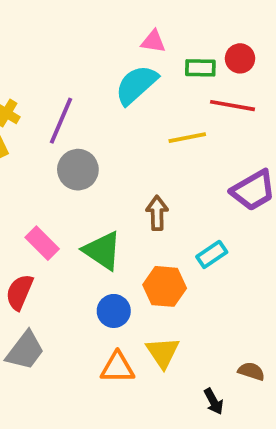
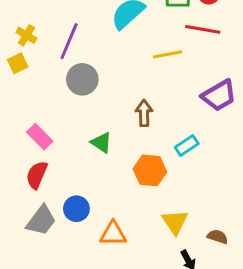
pink rectangle: (42, 243) -> (40, 137), moved
green triangle: (102, 251) -> (101, 143), size x0.7
blue circle: (114, 311) -> (76, 209), moved
yellow triangle: (163, 352) -> (175, 222), moved

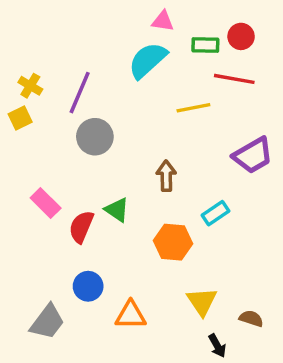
red semicircle: (37, 175) -> (81, 227), moved
gray trapezoid: (41, 220) -> (47, 322), moved

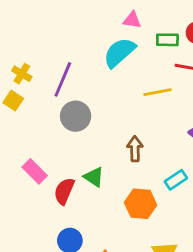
yellow square: (20, 118) -> (13, 101), turned -30

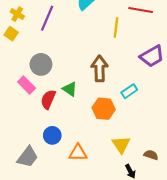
yellow line: (158, 92) -> (116, 27), turned -72
gray circle: (76, 116) -> (41, 64), moved
brown arrow: (135, 149) -> (100, 69), size x1.4

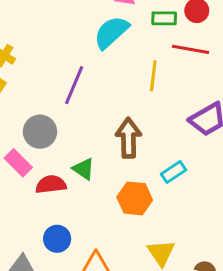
purple line: (47, 18) -> (74, 85), moved
red semicircle: (48, 99) -> (51, 184), turned 60

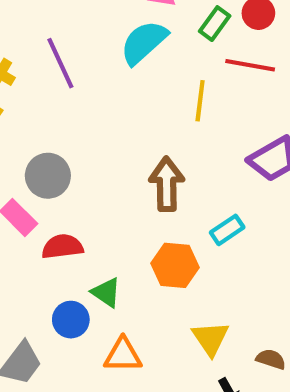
green rectangle: (164, 18) -> (215, 24), turned -55
purple line: (74, 85) -> (60, 63), moved, turned -48
green triangle: (83, 169) -> (106, 292), moved

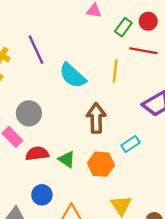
cyan semicircle: (144, 42) -> (73, 76), moved, turned -96
green triangle: (106, 292) -> (67, 159), moved

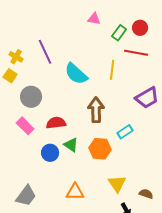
gray circle: (29, 113) -> (31, 97), moved
red semicircle: (37, 154) -> (56, 123), moved
blue circle: (42, 195) -> (50, 153), moved

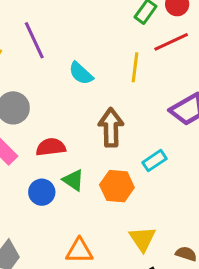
red line: (136, 53) -> (171, 42), turned -35
cyan semicircle: (76, 74) -> (81, 73), size x0.7

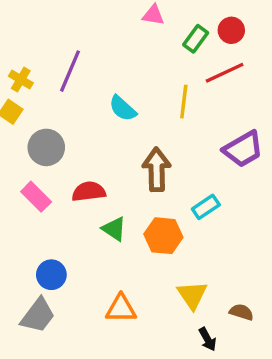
purple line: (34, 40) -> (70, 71), turned 48
blue circle: (42, 192) -> (51, 275), moved

